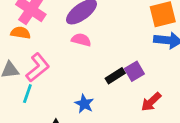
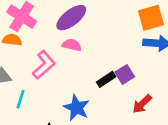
pink L-shape: (38, 67) -> (44, 65), moved
blue star: (84, 104) -> (76, 108), size x1.4

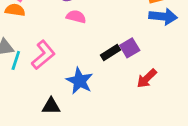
pink L-shape: (44, 65) -> (43, 55), moved
cyan line: (21, 99) -> (16, 60), moved

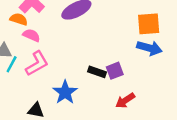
pink semicircle: (76, 17) -> (31, 35), moved
black rectangle: (110, 53) -> (97, 72), turned 42

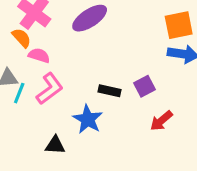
orange semicircle: (19, 19) -> (21, 38), turned 36
black rectangle: (97, 72) -> (109, 91), moved

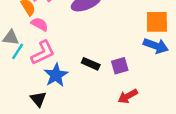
blue star: (88, 119) -> (56, 75), moved
black triangle: (55, 145) -> (38, 99), turned 36

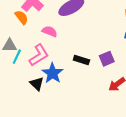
pink semicircle: (40, 24) -> (50, 31), moved
black triangle: (38, 99) -> (37, 84), moved

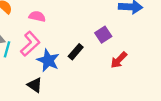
black rectangle: (81, 60) -> (76, 52), moved, turned -56
black triangle: (37, 84) -> (35, 85), moved

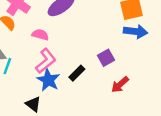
pink L-shape: (30, 44) -> (46, 61), moved

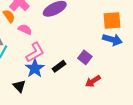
pink semicircle: (40, 35) -> (25, 29), moved
purple square: (106, 58) -> (85, 57), turned -32

